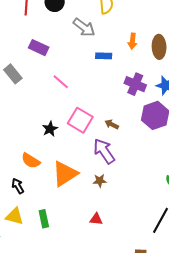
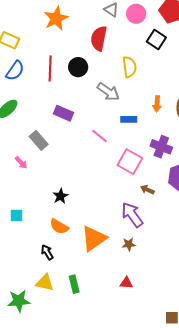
pink line: (61, 82) -> (100, 136), moved
pink square: (80, 120) -> (130, 162), moved
brown arrow: (112, 124) -> (147, 190), moved
black star: (50, 129) -> (60, 196), moved

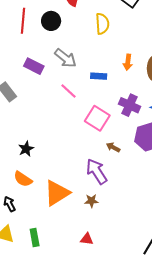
gray arrow: (108, 92) -> (65, 58), moved

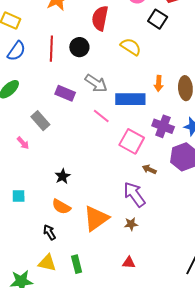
yellow semicircle: (102, 24) -> (131, 47), turned -50
blue rectangle: (99, 76) -> (130, 99), size x1.8

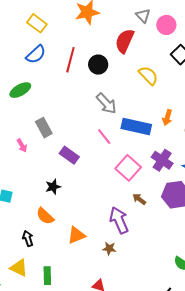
purple rectangle: (65, 93) -> (69, 155), moved
orange triangle: (96, 218) -> (76, 235), size x0.7

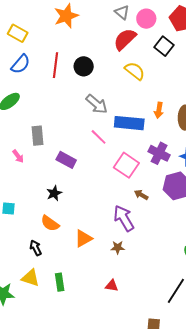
red semicircle: (125, 41) -> (125, 39), moved, turned 30
gray rectangle: (44, 128) -> (38, 136), turned 30

